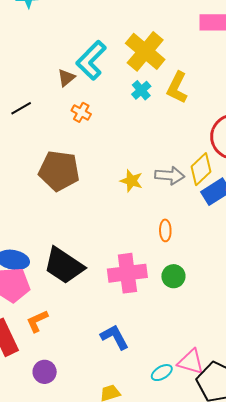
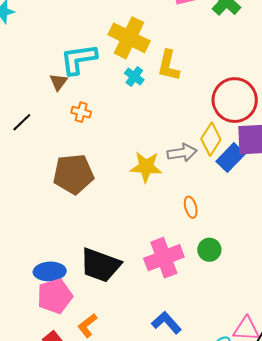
cyan L-shape: (91, 60) -> (79, 59), turned 51
yellow star: (131, 181) -> (146, 167), size x1.4

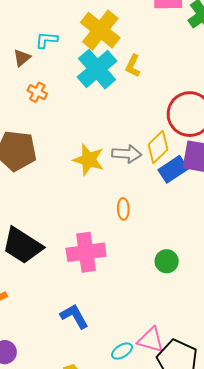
cyan L-shape: (79, 59) -> (46, 40), size x0.6
yellow L-shape: (169, 66) -> (133, 66), size x0.7
cyan cross: (134, 77) -> (97, 69), size x2.0
green circle: (209, 250) -> (167, 261), moved

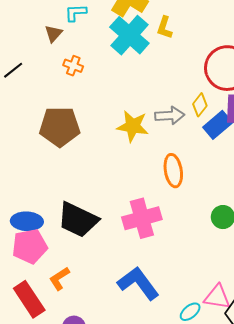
yellow diamond: (158, 147) -> (200, 105), size x0.7
orange ellipse: (123, 209) -> (173, 171), size x1.5
blue L-shape: (74, 316) -> (138, 283), size x1.4

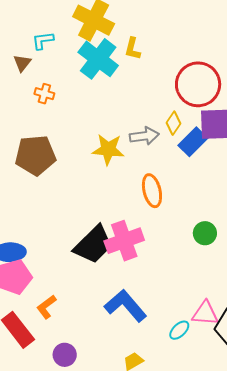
black trapezoid: (78, 220) -> (93, 245), moved, turned -66

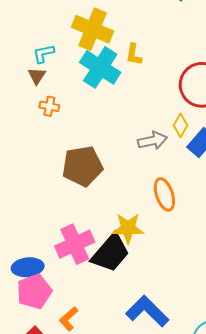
brown triangle: (22, 63) -> (37, 76), moved
yellow star: (108, 149) -> (128, 228), moved
brown pentagon: (35, 155) -> (82, 166), moved
pink cross: (124, 241) -> (75, 244), moved

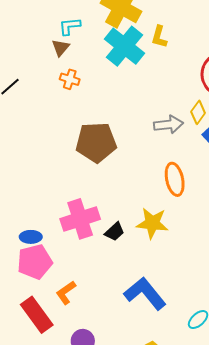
yellow star: (128, 228) -> (152, 223), moved
black trapezoid: (110, 253) -> (115, 232), size x0.5
blue ellipse: (28, 267) -> (31, 237), size x0.7

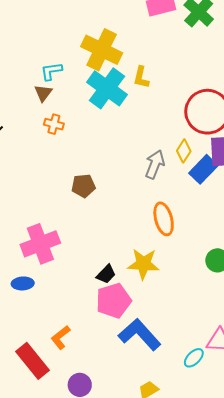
gray arrow: (169, 125) -> (155, 164), turned -60
brown pentagon: (96, 142) -> (83, 186), size x0.6
pink cross: (80, 219) -> (40, 244), moved
pink pentagon: (35, 262) -> (114, 301), moved

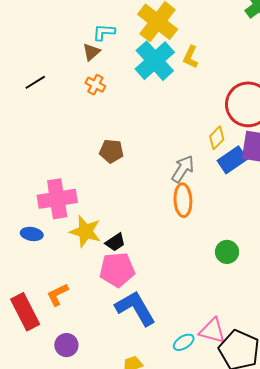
gray arrow: (155, 164) -> (183, 169), moved
yellow star: (143, 264) -> (85, 232), moved

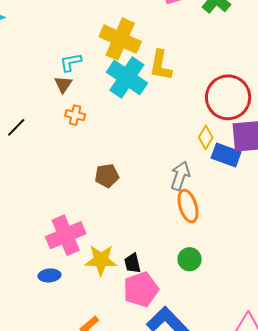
yellow L-shape: (190, 57) -> (161, 65), size x1.4
blue rectangle: (232, 160) -> (226, 155), turned 68
black trapezoid: (115, 242) -> (133, 263), turned 125
green circle: (227, 252) -> (190, 259), moved

